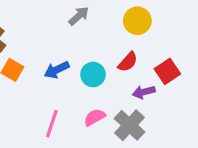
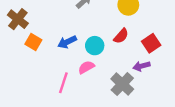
purple arrow: (144, 92) -> (142, 66), moved
pink semicircle: (95, 117) -> (86, 67), moved

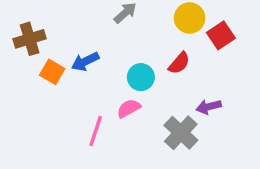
brown cross: (18, 19) -> (30, 39), turned 35
blue arrow: (67, 42) -> (85, 61), moved
red square: (151, 43) -> (221, 35), moved

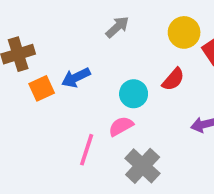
orange square: (52, 72) -> (42, 88), turned 35
gray cross: (181, 133) -> (143, 166), moved

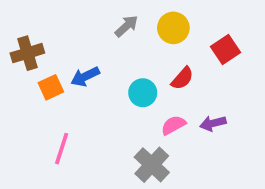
yellow circle: (184, 32) -> (173, 28), moved
pink semicircle: (121, 126) -> (173, 125), moved
pink line: (87, 150) -> (62, 149), moved

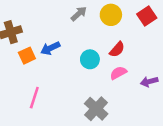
red square: (226, 49) -> (147, 16), moved
purple arrow: (213, 123) -> (149, 82), moved
pink semicircle: (173, 125) -> (118, 73), moved

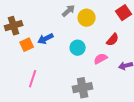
yellow circle: (111, 15) -> (87, 18), moved
red semicircle: (117, 49) -> (113, 40), moved
gray cross: (96, 109) -> (83, 88), turned 36

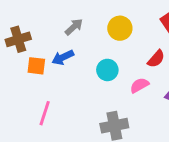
gray arrow: (69, 11) -> (74, 27), moved
orange square: (27, 45) -> (36, 66), turned 32

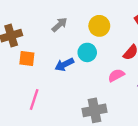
blue arrow: (63, 57) -> (64, 64), moved
cyan circle: (107, 70) -> (87, 52), moved

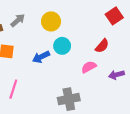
gray arrow: (59, 25) -> (18, 20), moved
yellow circle: (99, 26) -> (51, 21), moved

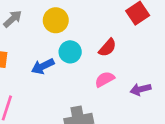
red semicircle: (102, 46) -> (107, 48), moved

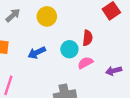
red semicircle: (107, 48) -> (88, 38), turned -35
cyan circle: (70, 52) -> (69, 49), moved

